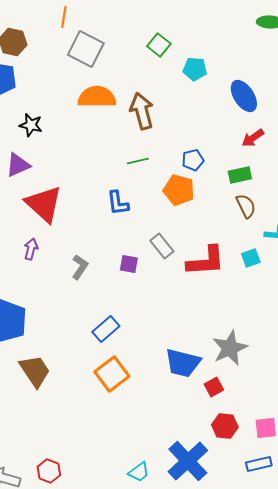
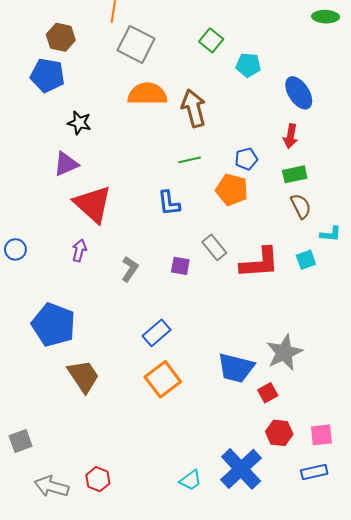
red arrow: (253, 138) -> (291, 136), moved, turned -45

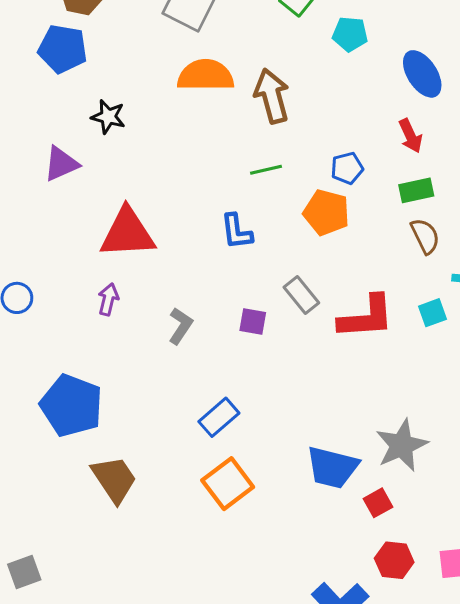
red arrow: (291, 136) -> (410, 136), turned -35
purple triangle: (66, 164) -> (61, 164), moved
red triangle: (93, 204) -> (127, 233), turned -45

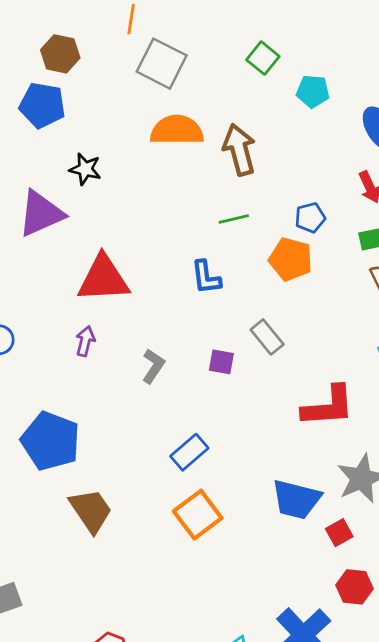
purple triangle: (61, 164) -> (41, 213), size x1.4
red L-shape: (366, 317) -> (328, 406), moved

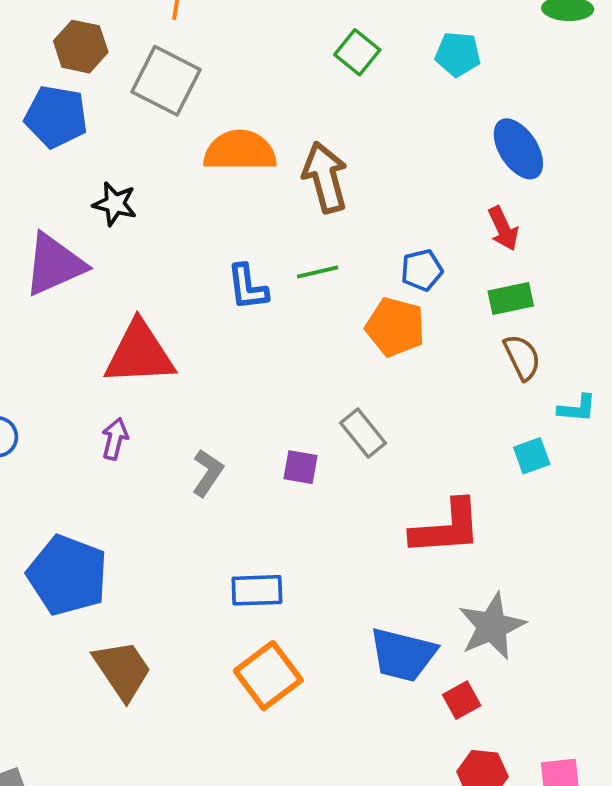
gray square: (162, 64) -> (166, 81), moved
cyan pentagon: (313, 91) -> (458, 54), moved
blue L-shape: (206, 277) -> (247, 287), moved
blue rectangle: (189, 452) -> (257, 590), turned 39

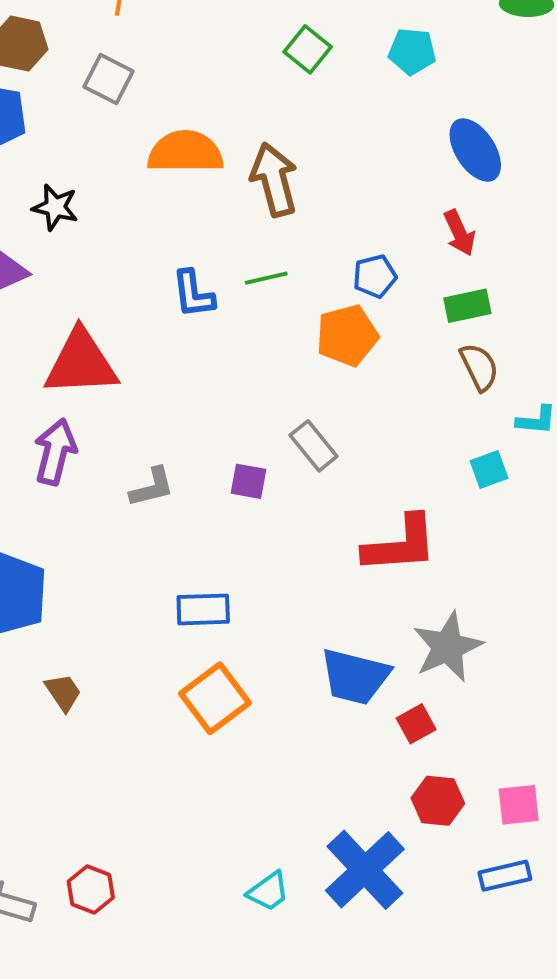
gray square: (166, 81) -> (109, 79), size x0.7
orange pentagon: (395, 327) -> (347, 335), turned -30
purple arrow: (115, 439) -> (55, 452), size x1.5
gray L-shape: (208, 473) -> (152, 487), turned 42
brown trapezoid: (122, 670) -> (63, 692), size x0.6

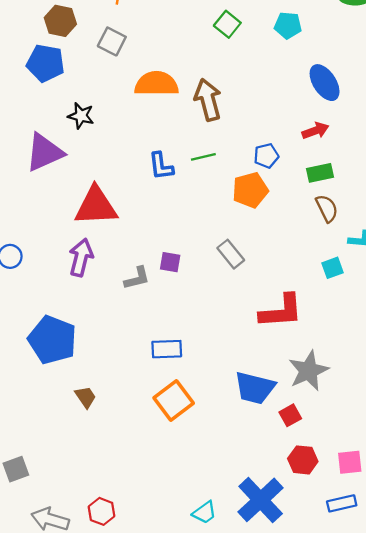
red arrow: (460, 233) -> (315, 131), turned -85
purple square: (249, 481) -> (170, 262), moved

